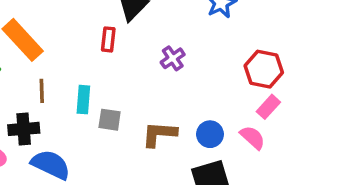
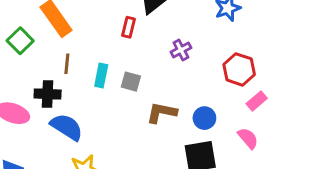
red hexagon: (264, 69) -> (239, 69), moved
gray square: (110, 120) -> (131, 82), moved
pink semicircle: (253, 137) -> (248, 138), moved

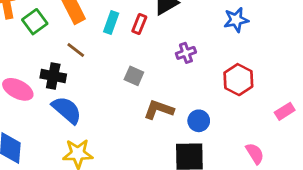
brown line: (67, 64) -> (76, 50), turned -66
cyan rectangle: (101, 75) -> (111, 23), moved
pink rectangle: (257, 101) -> (285, 111), moved
pink semicircle: (248, 138) -> (255, 153), moved

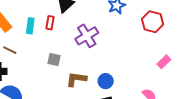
purple cross: (186, 53) -> (87, 36), size x1.6
red hexagon: (238, 80) -> (153, 22), moved

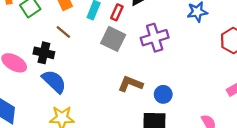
gray square: (54, 59) -> (113, 39), moved, size x1.5

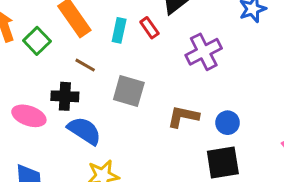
red rectangle: (117, 12) -> (149, 28), turned -49
gray square: (113, 39) -> (129, 91), moved

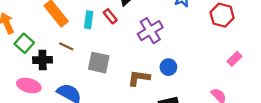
green square: (37, 41) -> (24, 43), moved
black cross: (65, 96) -> (43, 60), moved
blue circle: (228, 123) -> (168, 67), moved

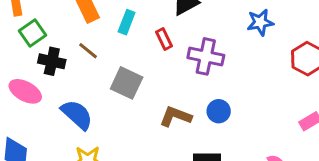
red rectangle: (110, 16) -> (164, 39), moved
purple cross: (150, 31) -> (206, 56), turned 30

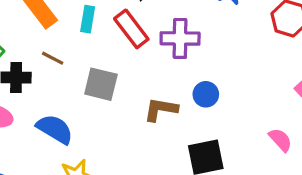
red rectangle: (164, 39) -> (131, 29), size x1.6

